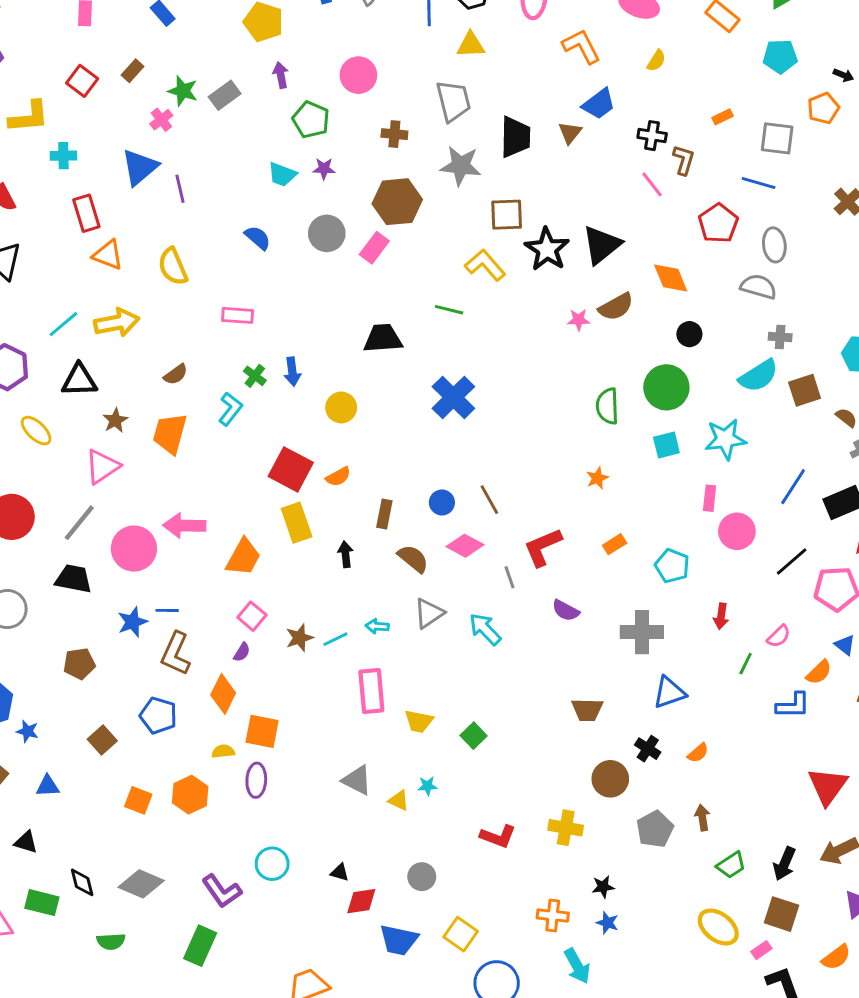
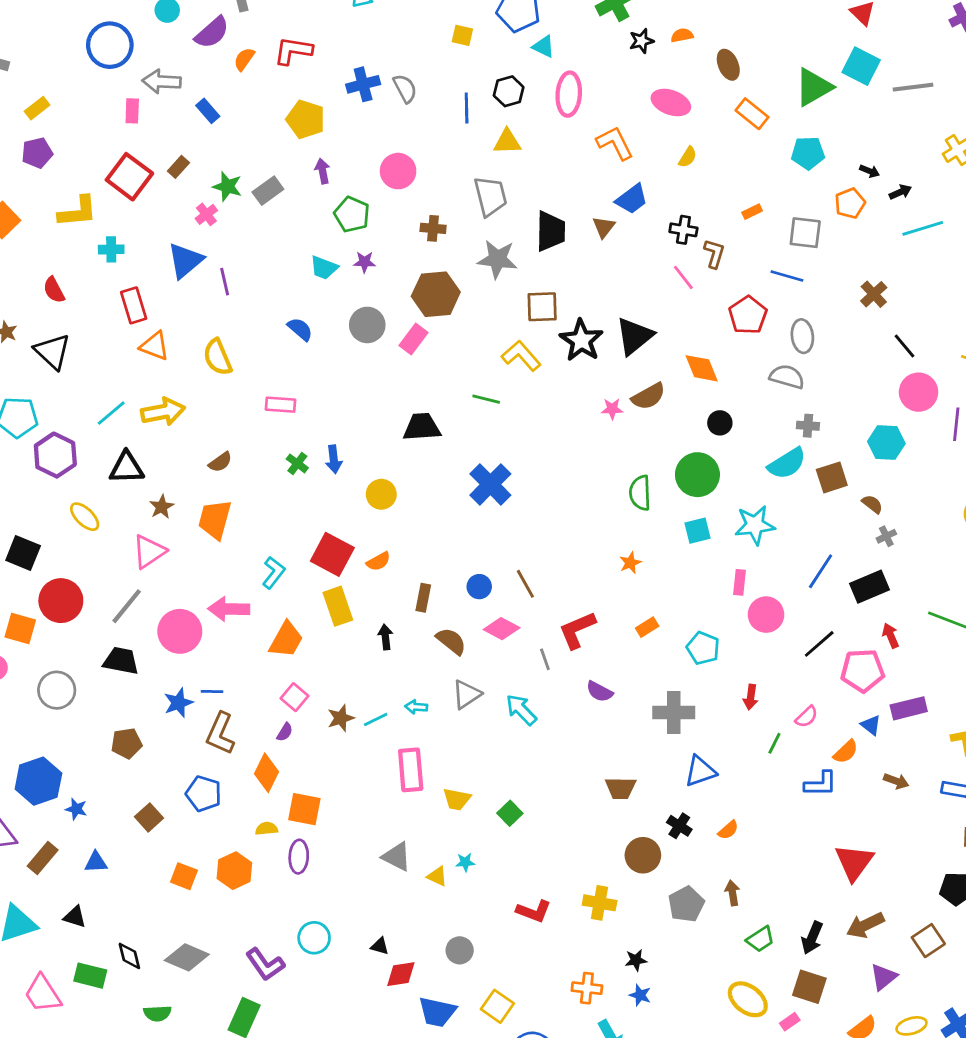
red square: (82, 81) -> (129, 177), size x1.5
cyan L-shape: (230, 409) -> (274, 573), moved

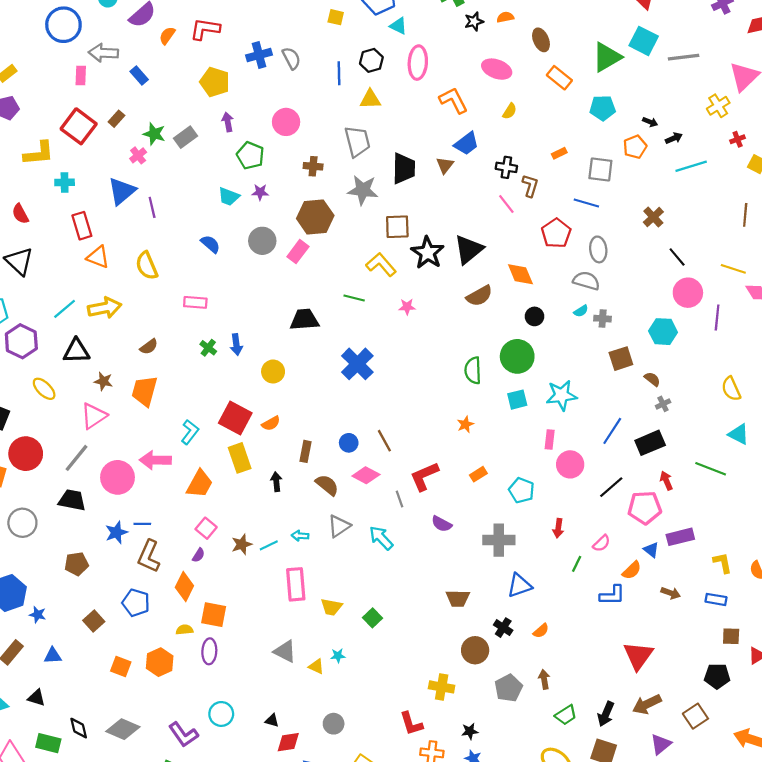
pink star: (612, 409) -> (407, 307), moved
cyan semicircle: (787, 463) -> (581, 311), moved, size x0.5
brown star: (162, 507) -> (103, 381), turned -30
red L-shape: (534, 911) -> (411, 724), moved, turned 52

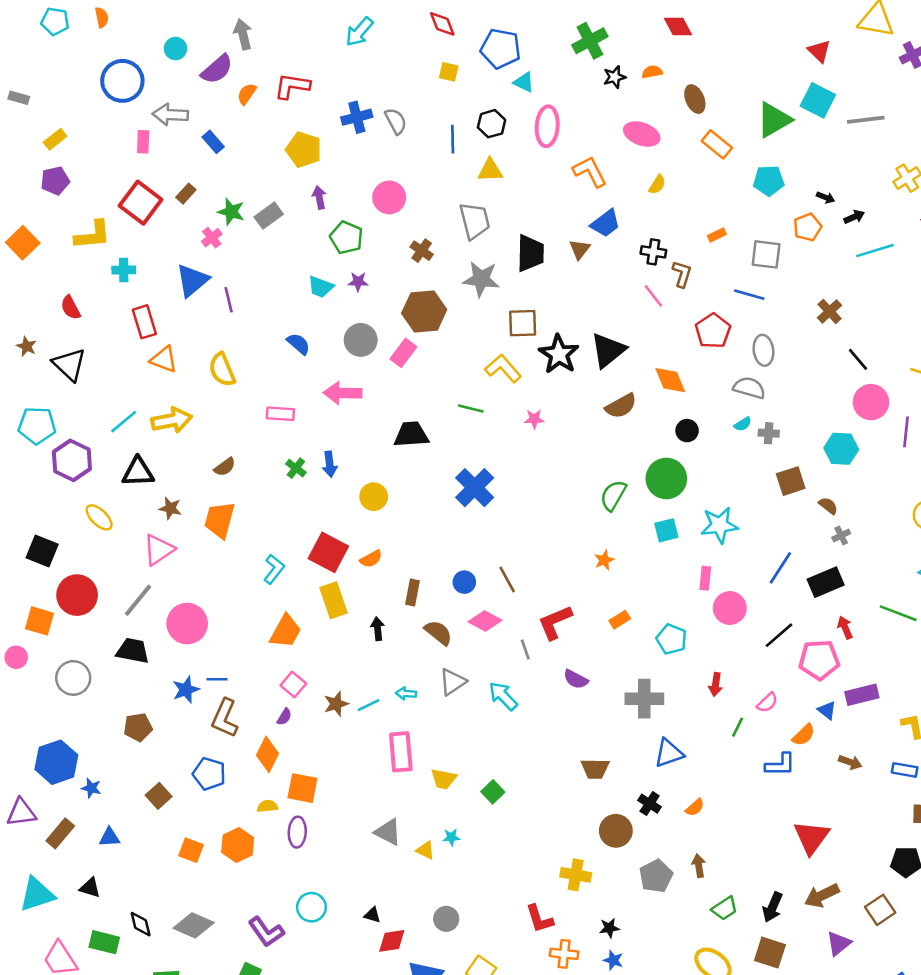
brown cross: (313, 166) -> (422, 251), turned 30
green semicircle: (473, 370) -> (613, 495), turned 32
pink arrow: (155, 460) -> (343, 393), moved

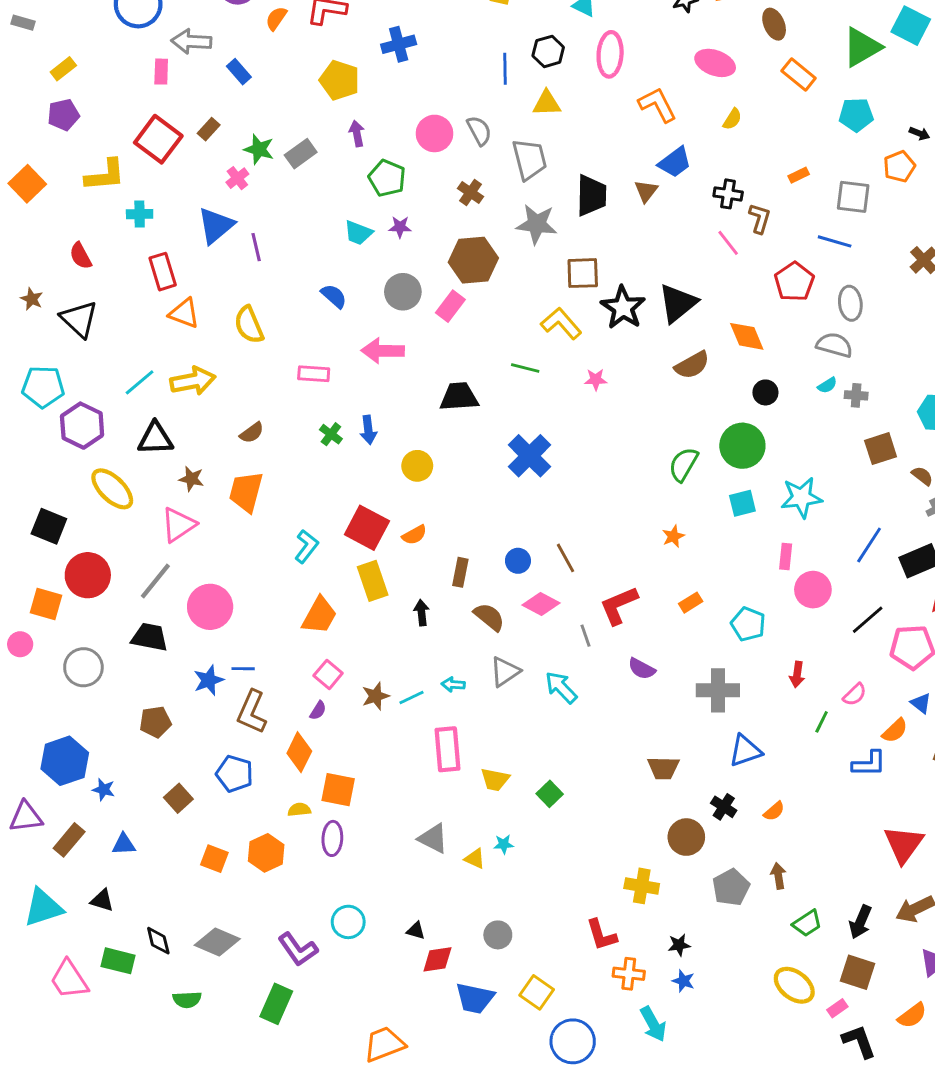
gray semicircle: (396, 121) -> (479, 131), moved
yellow ellipse: (99, 517) -> (112, 489), size x1.4

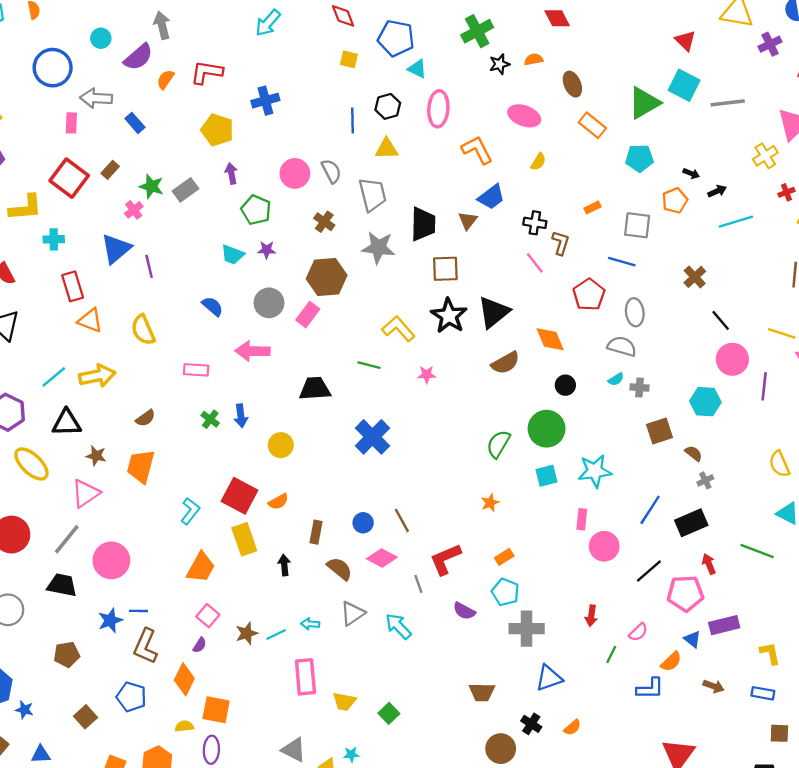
brown square: (583, 273) -> (445, 269), moved
cyan pentagon: (748, 624) -> (505, 592), moved

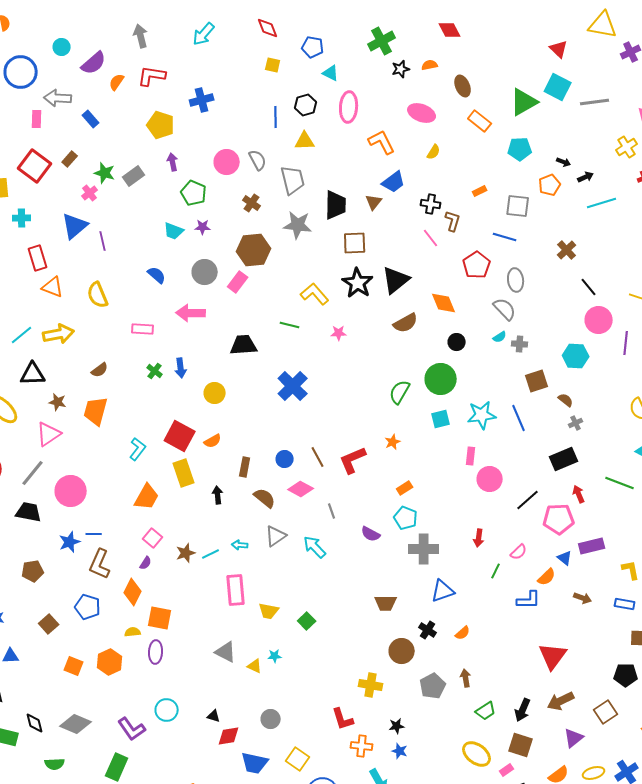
gray arrow: (162, 25) -> (141, 36), moved
blue pentagon: (396, 38) -> (313, 47), size x0.7
gray semicircle: (622, 346) -> (505, 309), turned 30
blue line: (650, 510) -> (519, 418), moved, turned -56
red L-shape: (445, 559) -> (353, 460), moved

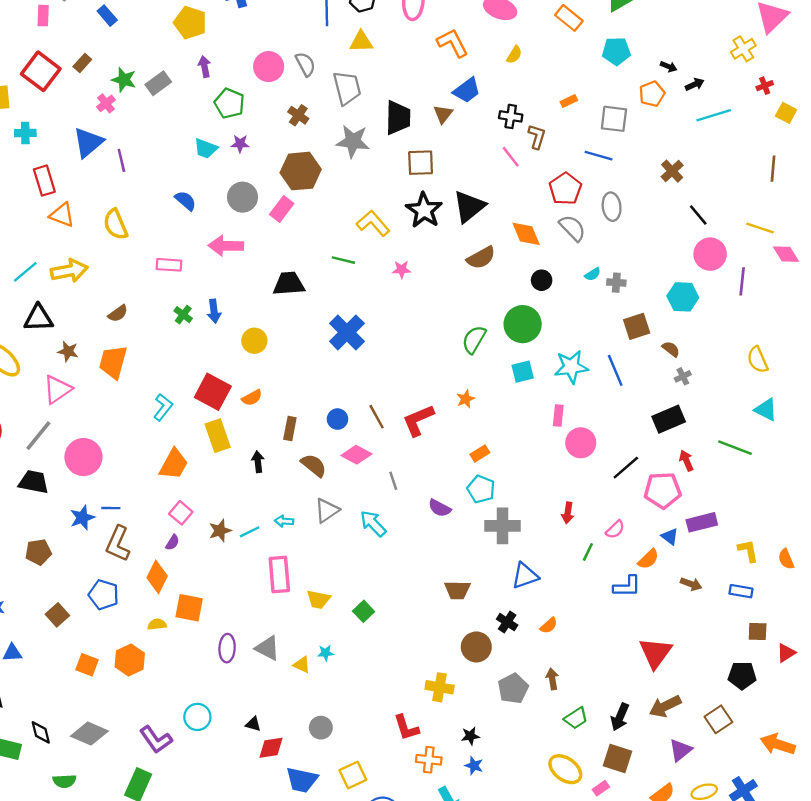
gray semicircle: (505, 309) -> (572, 228), moved
purple ellipse: (156, 652) -> (227, 648), moved
yellow square: (298, 759) -> (353, 775), turned 30

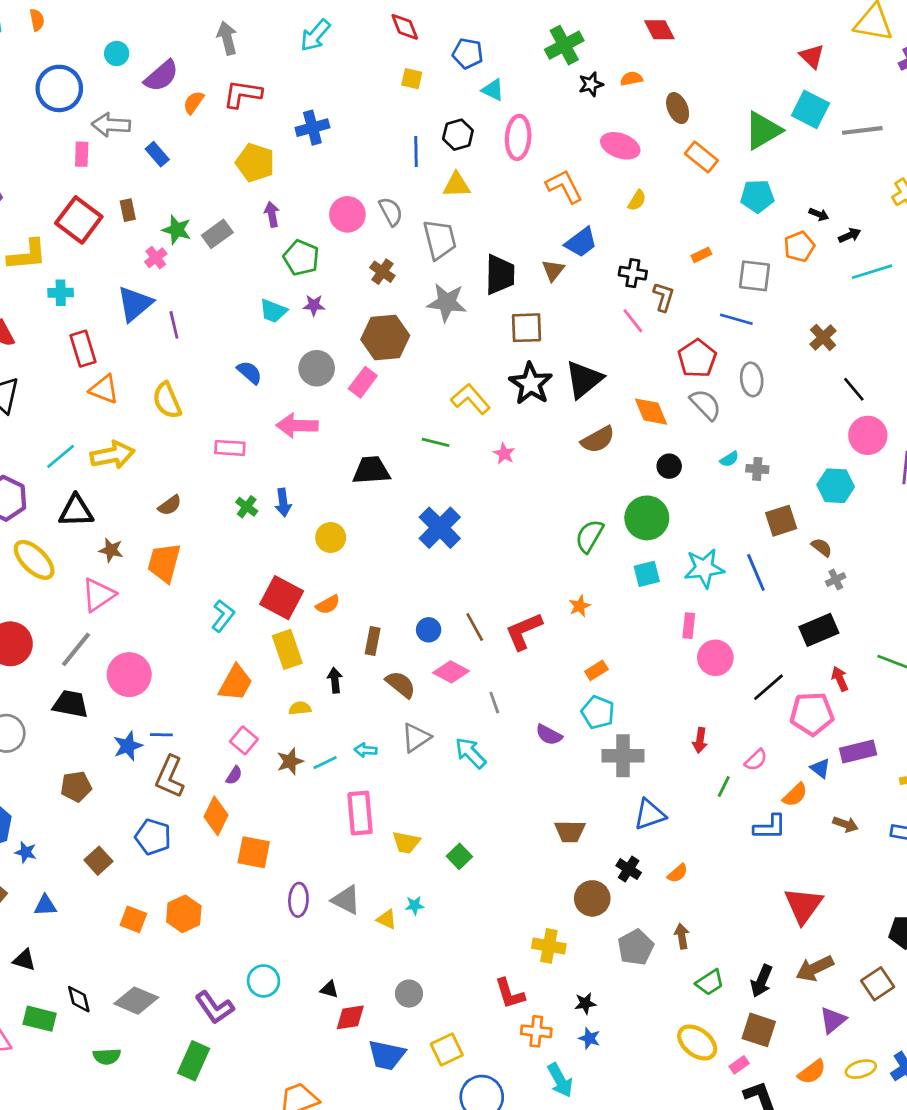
brown rectangle: (82, 63) -> (128, 210), turned -54
pink star: (402, 270) -> (504, 454), turned 30
yellow semicircle: (157, 624) -> (300, 708), moved

